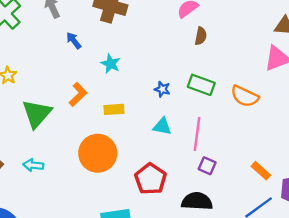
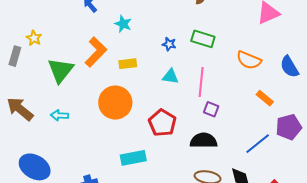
orange L-shape: (78, 95) -> (96, 52), size x1.4
orange semicircle: (245, 96) -> (249, 60), moved
orange rectangle: (261, 171) -> (265, 98), moved

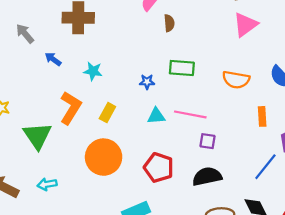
yellow rectangle: (128, 64) -> (107, 113), turned -42
pink line: (201, 82) -> (190, 114), turned -72
orange rectangle: (265, 98) -> (262, 116), turned 60

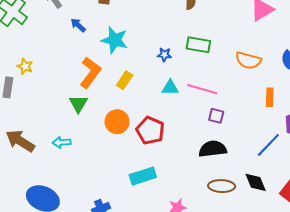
cyan star: (93, 71) -> (115, 40), size x1.5
green triangle: (37, 136) -> (78, 104), moved, size x0.7
orange circle: (104, 157) -> (117, 122), size x0.7
red pentagon: (159, 167) -> (150, 130), moved

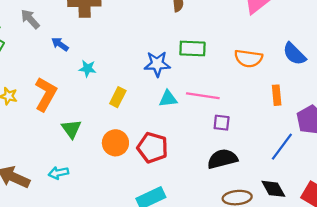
cyan star: (115, 40) -> (87, 69), moved, size x0.6
blue star: (164, 55) -> (157, 64), size x1.6
orange L-shape: (90, 73) -> (46, 94), moved

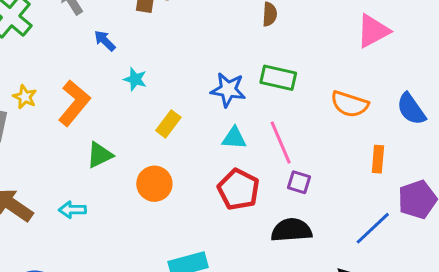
pink line: (203, 96) -> (281, 143), turned 48
green triangle: (71, 129) -> (100, 155), turned 30
red pentagon: (153, 148) -> (239, 189), moved

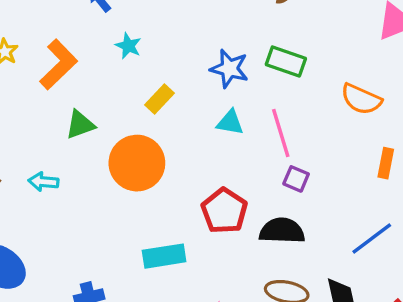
orange circle: (154, 184) -> (137, 163), size x1.4
red pentagon: (239, 189) -> (224, 211), moved

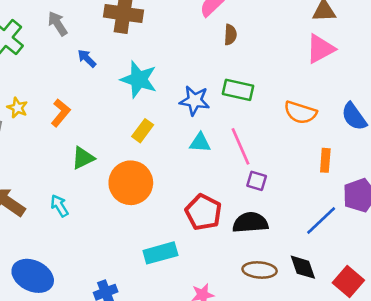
cyan star: (128, 46) -> (139, 79), moved, size x1.8
orange L-shape: (58, 64) -> (61, 113), size x0.7
cyan arrow: (43, 182) -> (59, 206), turned 60

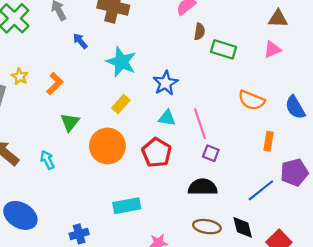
pink triangle: (320, 49) -> (272, 49), size x0.7
green rectangle: (238, 90) -> (224, 49), moved
blue star: (195, 101) -> (165, 83), turned 30
green triangle: (83, 158) -> (70, 122), turned -30
red pentagon: (203, 212) -> (157, 153), moved

